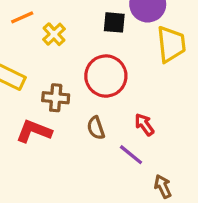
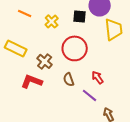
orange line: (22, 17) -> (25, 13), turned 48
yellow cross: (54, 34) -> (52, 21), moved
brown cross: (56, 98) -> (45, 61), turned 35

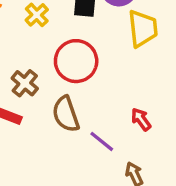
red arrow: (98, 77) -> (141, 119), moved
brown semicircle: (69, 79) -> (66, 114), size x1.5

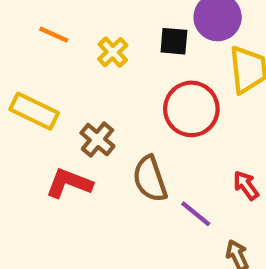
red circle: (76, 61) -> (191, 109), moved

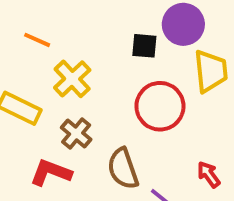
yellow cross: (113, 52) -> (72, 79), moved, size x1.4

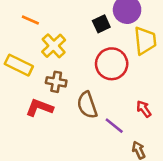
black square: (144, 46) -> (101, 24), turned -30
brown cross: (76, 134) -> (56, 82), turned -30

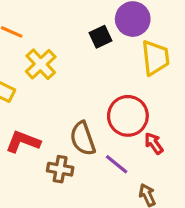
red circle: (112, 64) -> (128, 116), moved
brown cross: (56, 82) -> (60, 169), moved

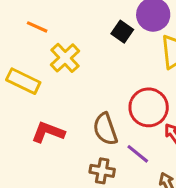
black square: (100, 37) -> (122, 32), turned -30
brown cross: (60, 169) -> (102, 171), moved

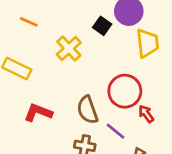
yellow cross: (65, 58) -> (69, 49), moved

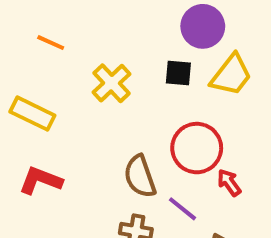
black square: (102, 26) -> (178, 73), moved, turned -30
yellow trapezoid: (147, 43) -> (231, 75), turned 44
red L-shape: (38, 113) -> (41, 180), moved

